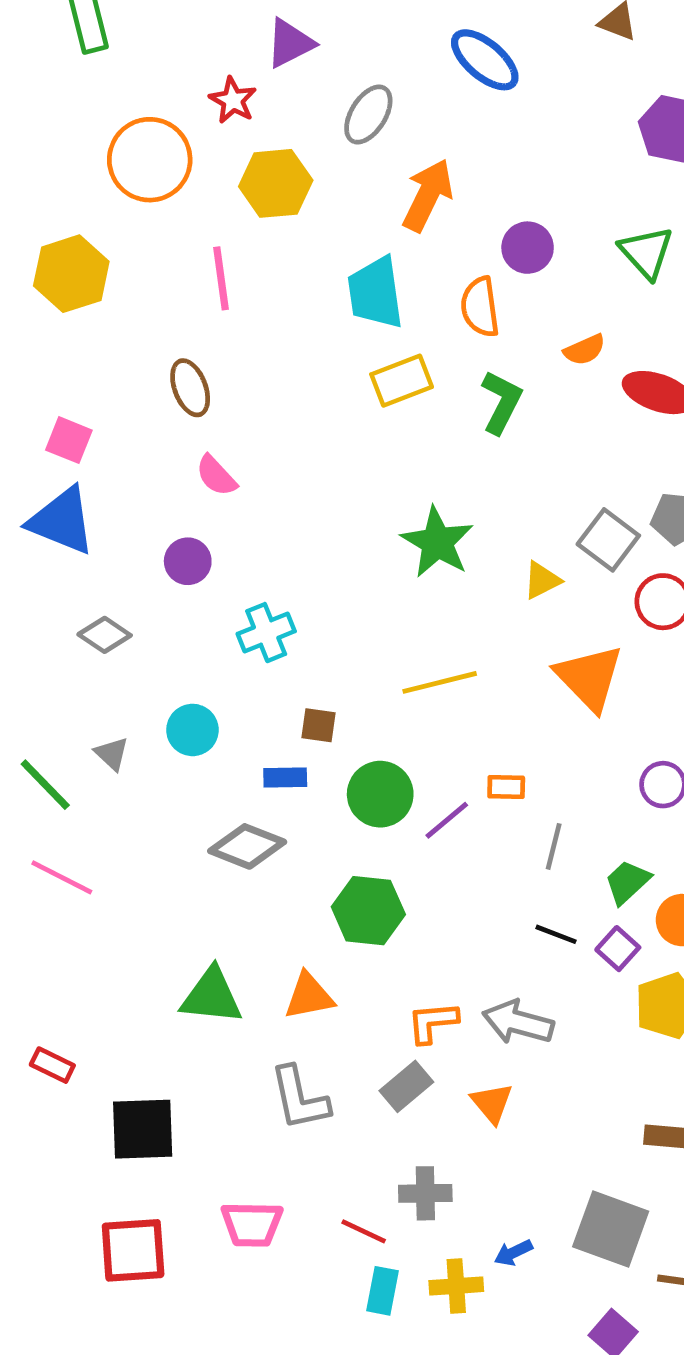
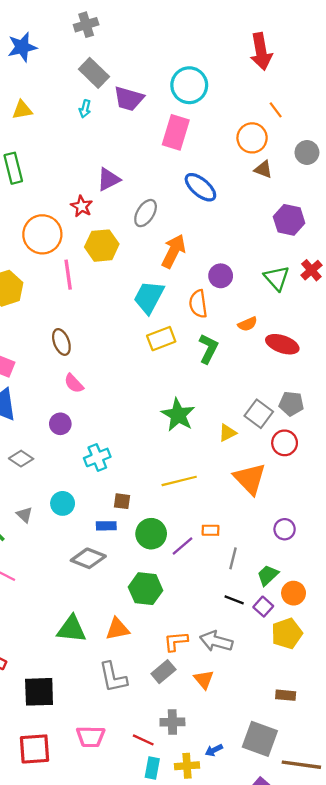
pink line: (221, 278) -> (68, 275), moved
cyan trapezoid: (375, 293) -> (149, 297), turned 36

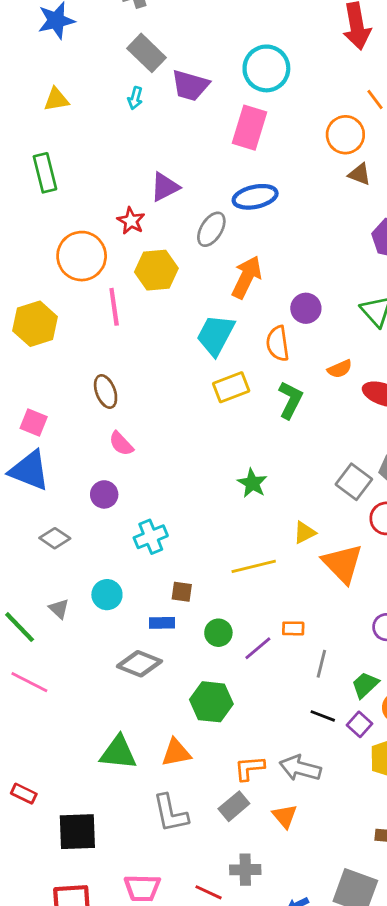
blue ellipse: (200, 187) -> (255, 197), moved, turned -52
green star: (178, 415) -> (252, 483), size x0.7
yellow triangle: (227, 433) -> (304, 533), moved
green circle: (151, 534) -> (218, 633), size x0.7

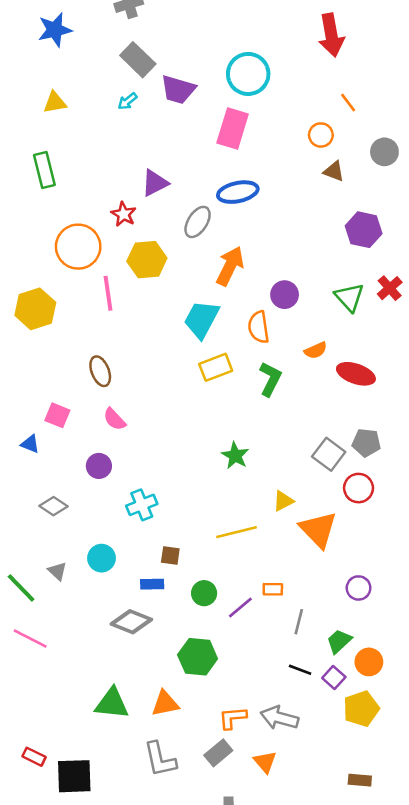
cyan arrow: (135, 98) -> (127, 101), turned 36
orange circle: (345, 135) -> (321, 135), size x0.7
pink square: (34, 423) -> (57, 415), moved
blue triangle: (29, 470) -> (30, 444), size x0.5
red rectangle: (24, 794) -> (34, 757), moved

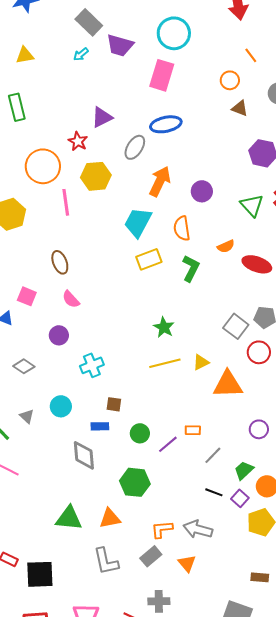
purple circle: (285, 295) -> (202, 191), moved
orange triangle: (318, 530) -> (228, 384), turned -48
yellow line: (236, 532) -> (165, 363), moved
gray diamond: (131, 622) -> (84, 455), turned 64
gray line: (299, 622) -> (213, 455), turned 30

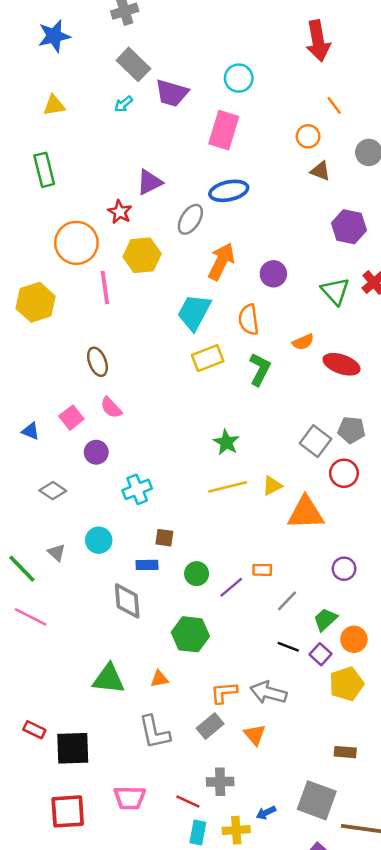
cyan circle: (174, 33) -> (239, 78), size x0.7
pink square: (27, 296) -> (71, 418), moved, turned 30
orange triangle: (110, 518) -> (159, 679), size x0.7

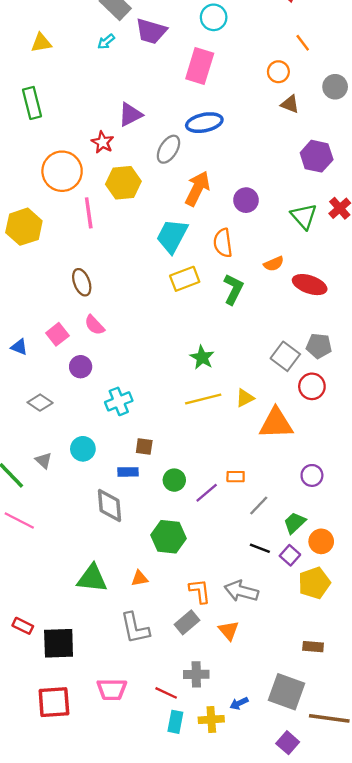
orange L-shape: (224, 693) -> (200, 591), turned 88

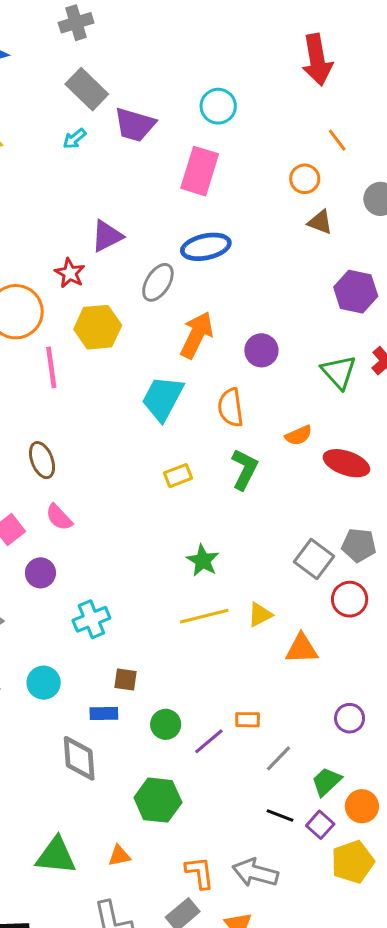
yellow rectangle: (185, 279) -> (178, 476), moved, size x0.7
orange triangle: (276, 423) -> (302, 649), size x0.7

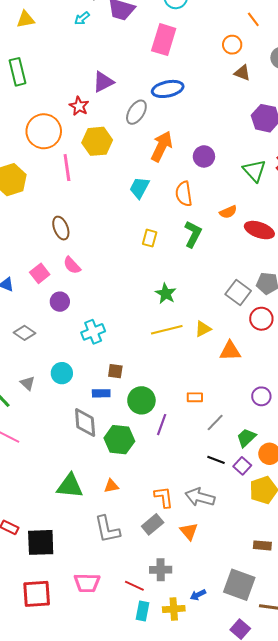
cyan trapezoid: (163, 398) -> (139, 188), size x0.7
yellow rectangle: (178, 476) -> (150, 238), turned -54
green circle: (166, 724) -> (141, 400), size x1.4
purple line: (209, 741) -> (162, 425), moved, turned -30
green hexagon: (158, 800) -> (119, 440), moved

